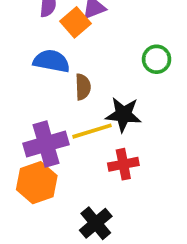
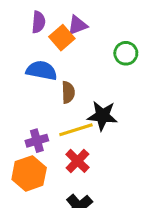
green circle: (157, 59) -> (126, 53), moved
purple cross: (46, 144) -> (37, 141), size x0.6
red cross: (123, 164) -> (77, 161), moved, turned -35

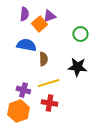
black star: (102, 116) -> (77, 67), moved
purple cross: (37, 141) -> (23, 90), turned 32
red cross: (77, 161) -> (49, 103), turned -35

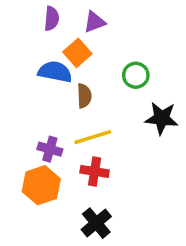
orange square: (39, 24) -> (77, 53), moved
green circle: (80, 34) -> (136, 75), moved
black star: (77, 67) -> (162, 118), moved

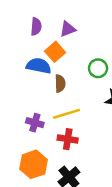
orange hexagon: (41, 185) -> (34, 164), moved

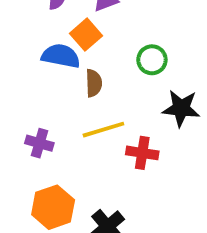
purple cross: (35, 123) -> (39, 143), moved
red cross: (68, 139) -> (142, 153), moved

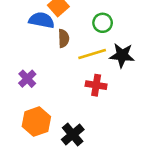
yellow line: (103, 130) -> (92, 54), moved
purple cross: (39, 143) -> (27, 79), turned 30

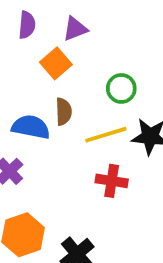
blue semicircle: (42, 20) -> (31, 127), moved

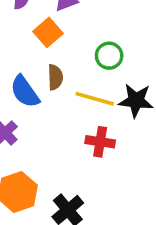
blue semicircle: (31, 127) -> (25, 92), turned -136
yellow line: (106, 135) -> (95, 99), turned 33

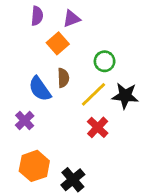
yellow line: (95, 99) -> (94, 94), turned -60
red cross: (100, 142) -> (98, 127), turned 35

